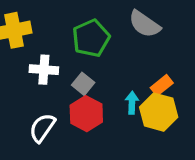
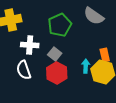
orange rectangle: (162, 85) -> (105, 55), turned -64
white semicircle: (42, 128) -> (24, 70), moved, turned -54

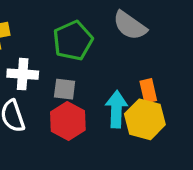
gray square: (55, 54) -> (65, 89), turned -32
cyan arrow: (86, 66) -> (116, 109), size x1.5

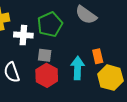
white cross: (23, 74) -> (23, 35), moved
yellow hexagon: (145, 119) -> (110, 78), moved

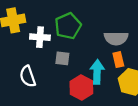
gray semicircle: (86, 15) -> (116, 38), moved, turned -35
red hexagon: (47, 75) -> (81, 88), moved

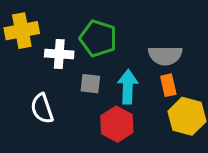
green pentagon: (68, 26) -> (98, 38), turned -30
cyan arrow: (97, 72) -> (128, 87), moved

